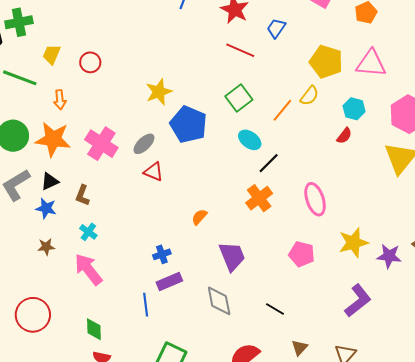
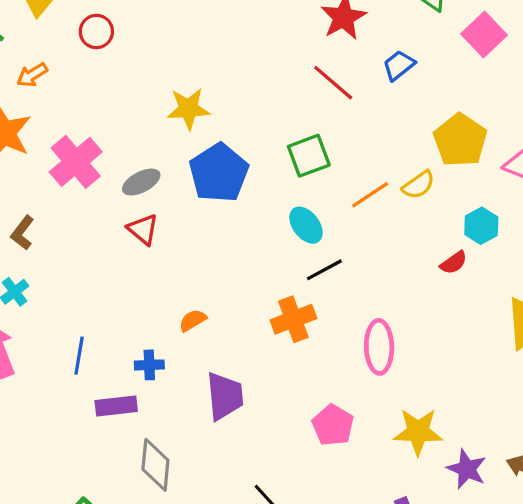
orange arrow: (60, 100) -> (32, 75), turned 48
blue cross: (162, 254) -> (149, 365), moved
gray diamond: (219, 301) -> (155, 465), moved
blue line: (146, 305) -> (79, 356), moved

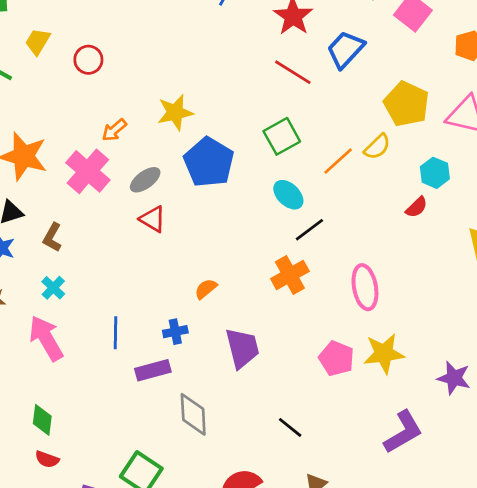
blue trapezoid: (399, 65) -> (345, 49), size x1.4
orange arrow: (32, 75) -> (114, 130), moved
yellow star: (418, 432) -> (384, 353), moved

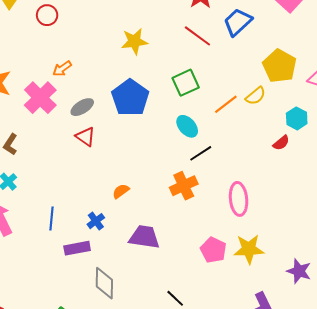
yellow star: (175, 113) -> (134, 41), moved
blue cross: (175, 332) -> (96, 221), turned -30
purple trapezoid: (242, 348) -> (144, 237), turned -72

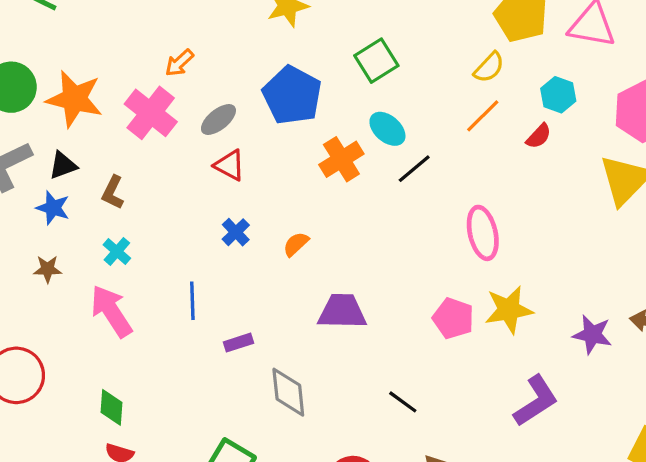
orange line: (226, 104) -> (483, 116), moved
orange cross: (184, 186) -> (341, 159), moved
blue cross: (96, 221) -> (236, 232), moved
purple rectangle: (77, 248) -> (238, 343), size x0.7

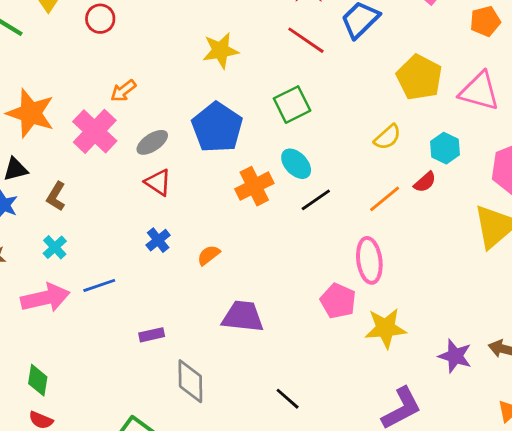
yellow semicircle: (489, 67) -> (387, 137), moved
orange line: (483, 116) -> (385, 199), moved
blue line: (192, 301) -> (99, 285), moved, turned 68
pink arrow: (111, 311) -> (45, 298), turned 105
pink pentagon: (453, 318) -> (338, 301), moved

